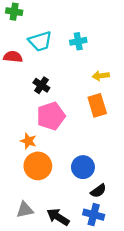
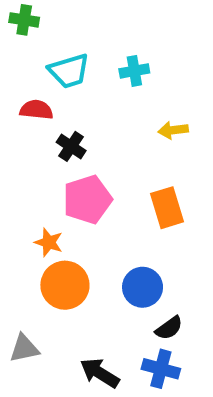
red semicircle: (13, 57) -> (36, 110), moved
orange rectangle: (97, 105) -> (167, 208), moved
gray triangle: (25, 210) -> (24, 348), moved

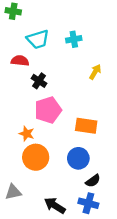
yellow arrow: (173, 130) -> (95, 72), turned 128
orange rectangle: (167, 208) -> (86, 126), moved, turned -65

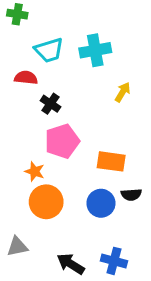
cyan cross: (74, 39) -> (95, 50), size x1.5
black semicircle: (93, 181) -> (131, 195), moved, turned 32

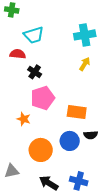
cyan cross: (95, 50) -> (85, 35), moved
orange circle: (46, 202) -> (41, 150), moved

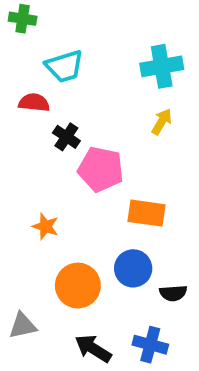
pink pentagon: (43, 98) -> (101, 169), moved, turned 30
black semicircle: (91, 135) -> (173, 293), moved

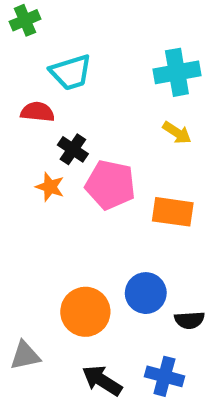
green cross: (23, 19) -> (25, 20), turned -32
yellow arrow: (162, 122) -> (177, 133), turned 92
orange rectangle: (146, 213) -> (173, 212), moved
orange star: (45, 226) -> (50, 187), moved

